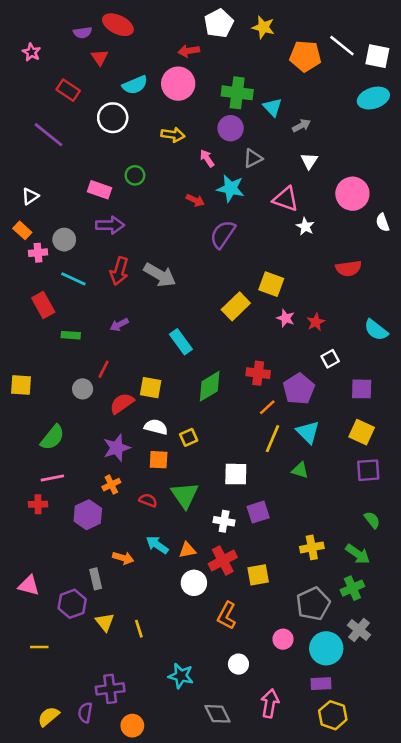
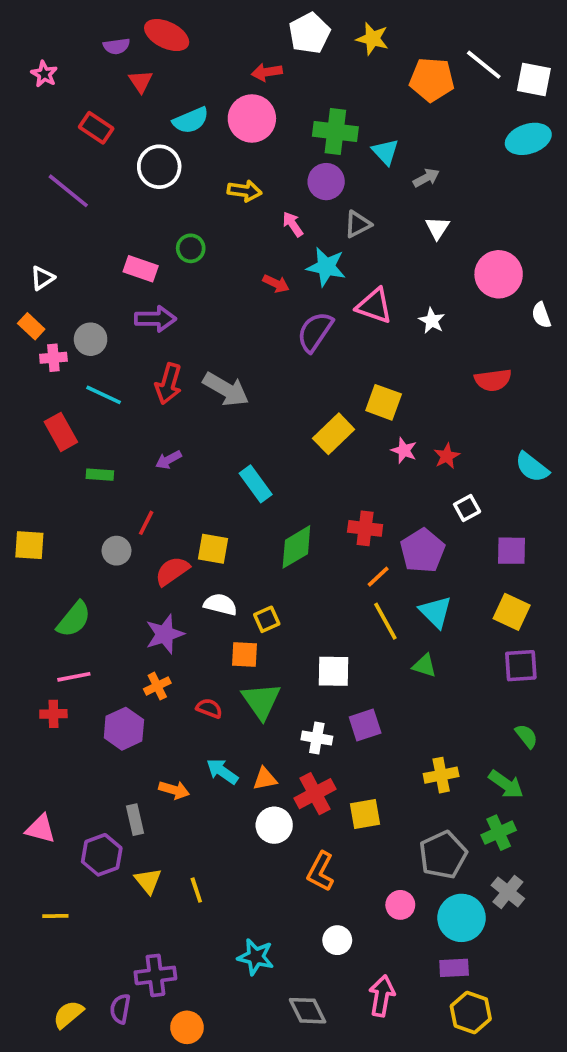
pink triangle: (286, 199) -> (374, 306), moved
yellow line: (273, 439) -> (385, 621), turned -52
orange square: (159, 460) -> (244, 655), moved

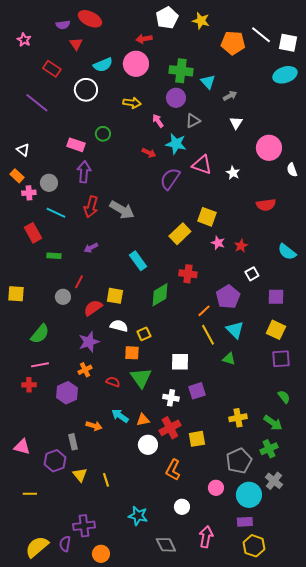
white triangle: (42, 278) -> (23, 150), turned -48
purple arrow: (155, 319) -> (84, 172), turned -85
red cross: (365, 528) -> (188, 274), moved
yellow semicircle: (68, 1014) -> (37, 547), size x1.4

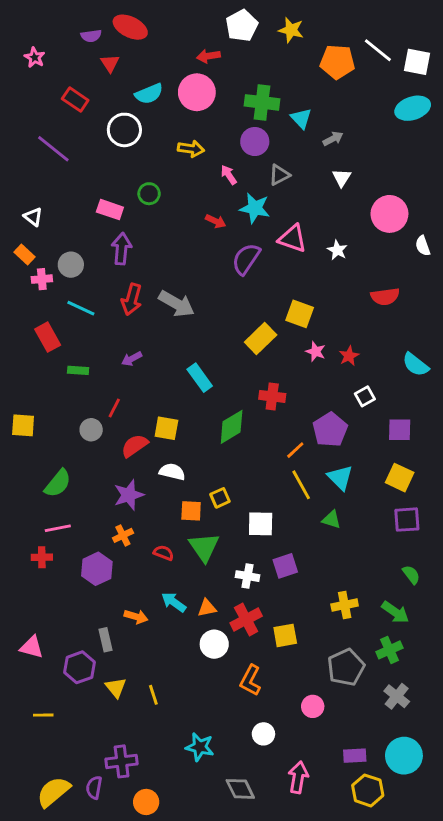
yellow square: (144, 334) -> (220, 498), moved
cyan circle: (249, 495) -> (404, 756), moved

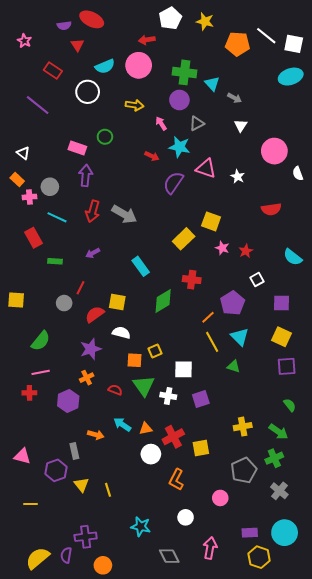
gray arrow: (333, 139) -> (235, 98), turned 56
white cross: (248, 576) -> (168, 396), moved

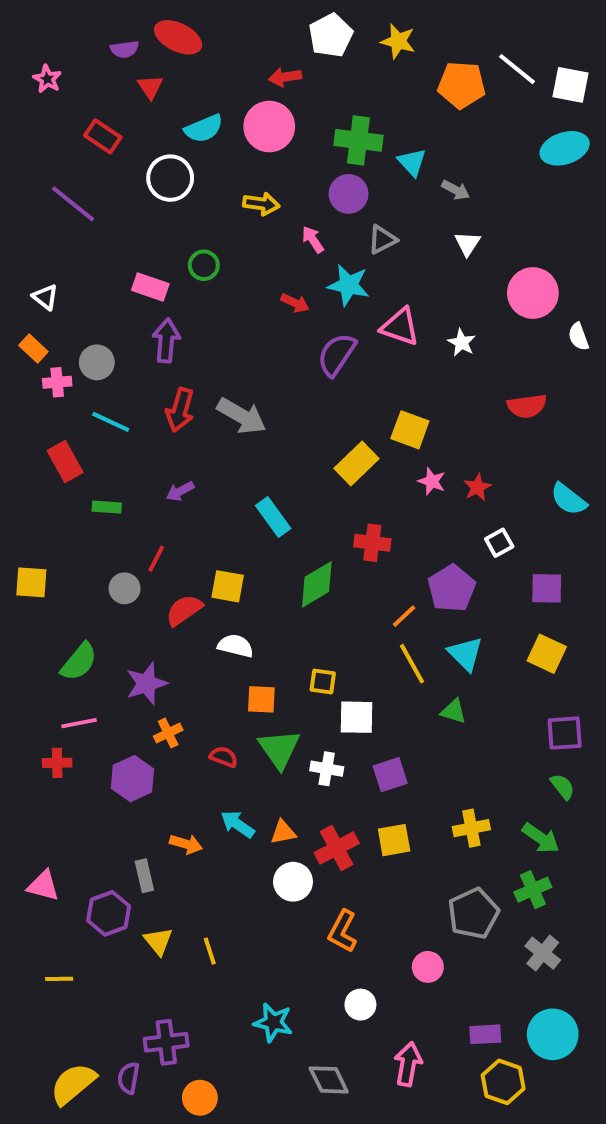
purple star: (91, 349) -> (146, 683), moved
yellow square: (155, 351) -> (323, 682), moved, turned 32
purple square: (287, 366) -> (565, 733), moved
yellow square: (201, 448) -> (394, 840), moved

